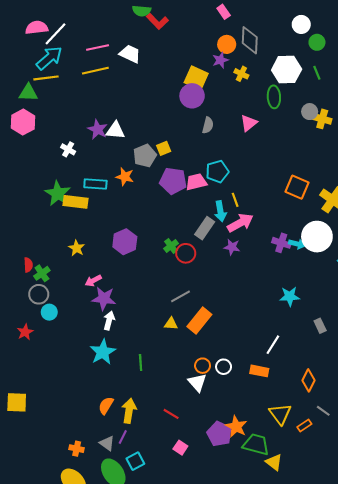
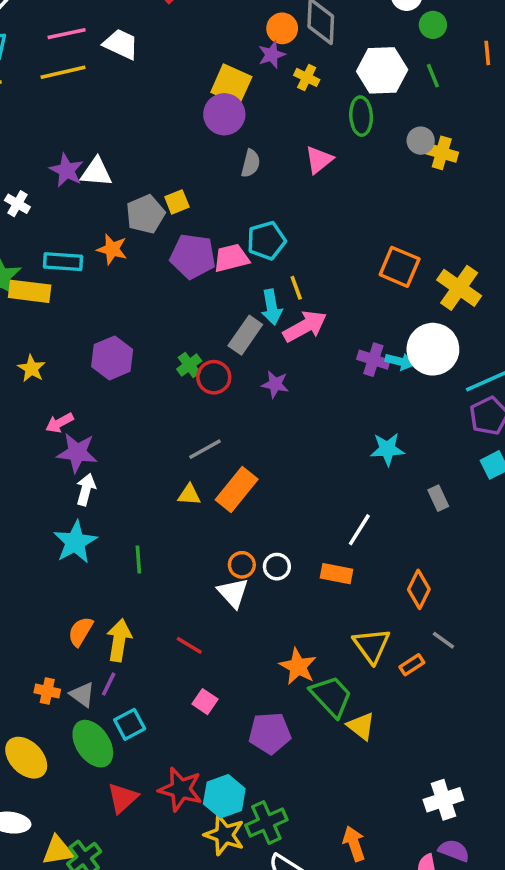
purple star: (232, 247) -> (275, 384), moved
purple pentagon: (219, 434) -> (270, 733), moved, turned -30
green trapezoid: (256, 444) -> (331, 696), turned 32
orange cross: (77, 449) -> (47, 691), moved

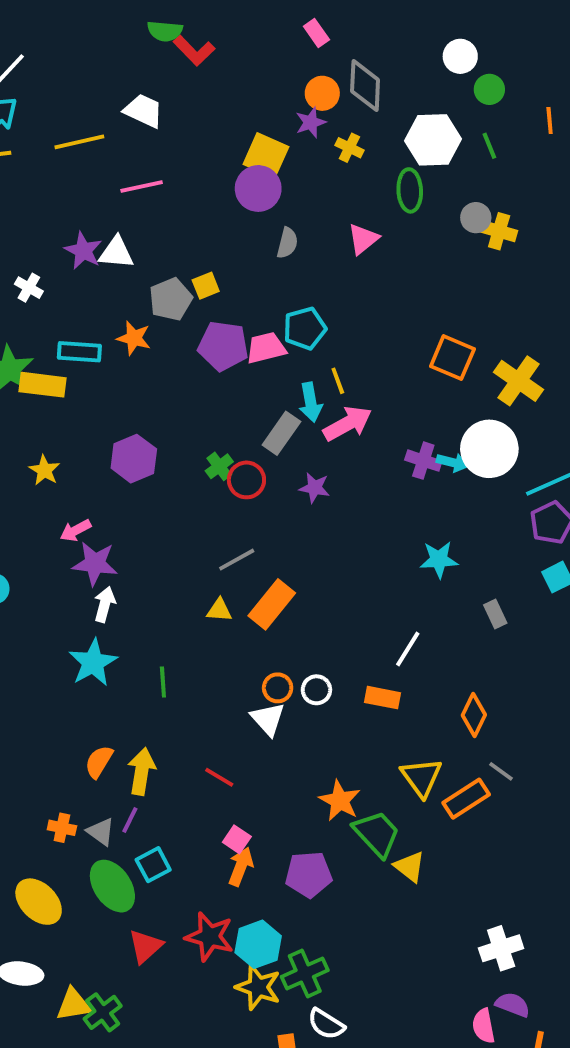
pink line: (67, 34) -> (142, 187), moved
orange rectangle: (412, 665) -> (466, 799), size x1.6
orange arrow: (354, 844) -> (241, 867), moved, turned 40

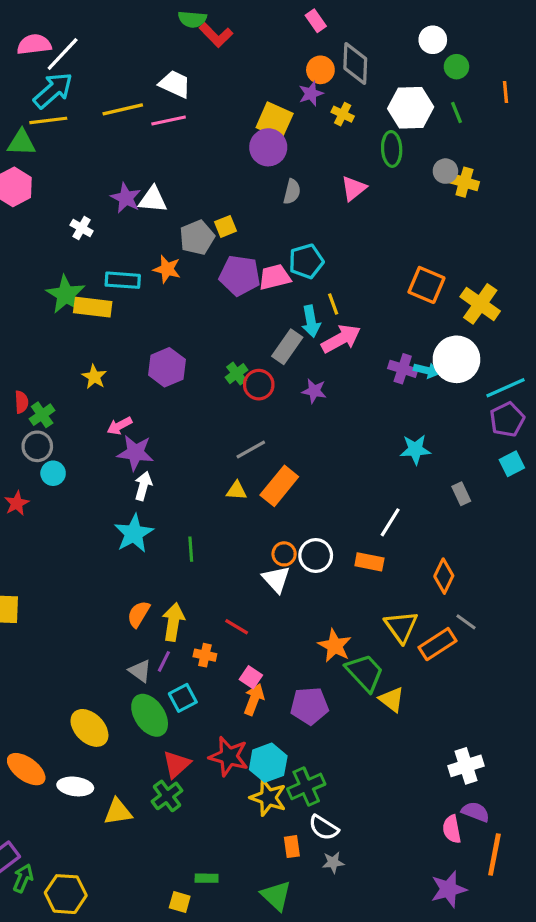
pink line: (142, 187) -> (169, 120), moved
white circle: (316, 690) -> (316, 555), size x1.4
orange cross: (62, 828) -> (205, 655), moved
green cross: (103, 1012) -> (167, 796), moved

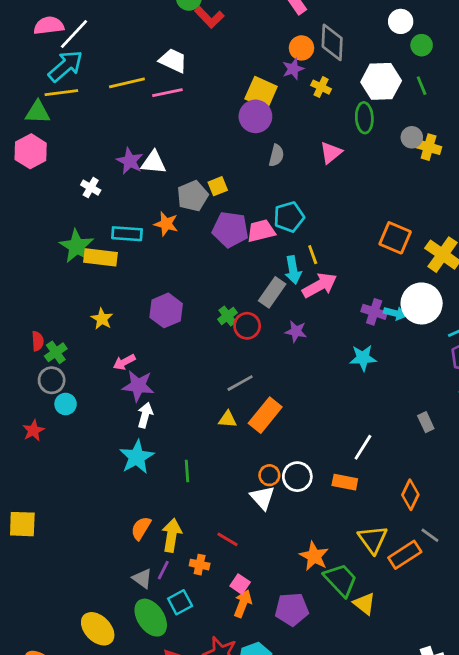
cyan star: (415, 449) -> (363, 358), moved

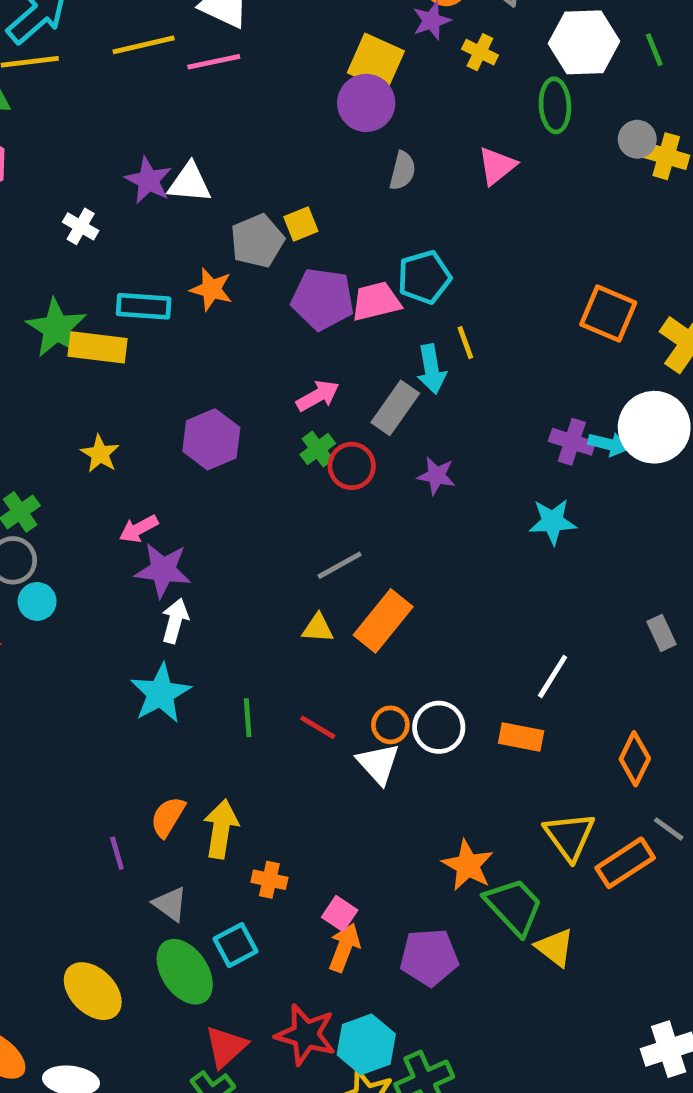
pink arrow: (320, 285) -> (318, 396), moved, size x0.7
red line: (228, 539) -> (318, 727), moved
purple line: (163, 570) -> (117, 853), moved, turned -42

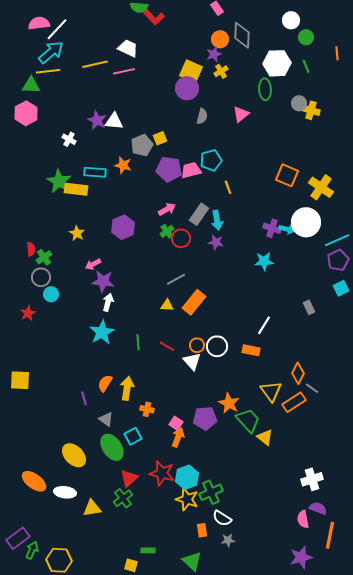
yellow cross: (480, 52) -> (221, 71), moved, turned 32
cyan arrow: (432, 369) -> (217, 220), moved
orange diamond: (635, 759) -> (298, 373), moved
purple pentagon: (429, 957) -> (205, 418), moved

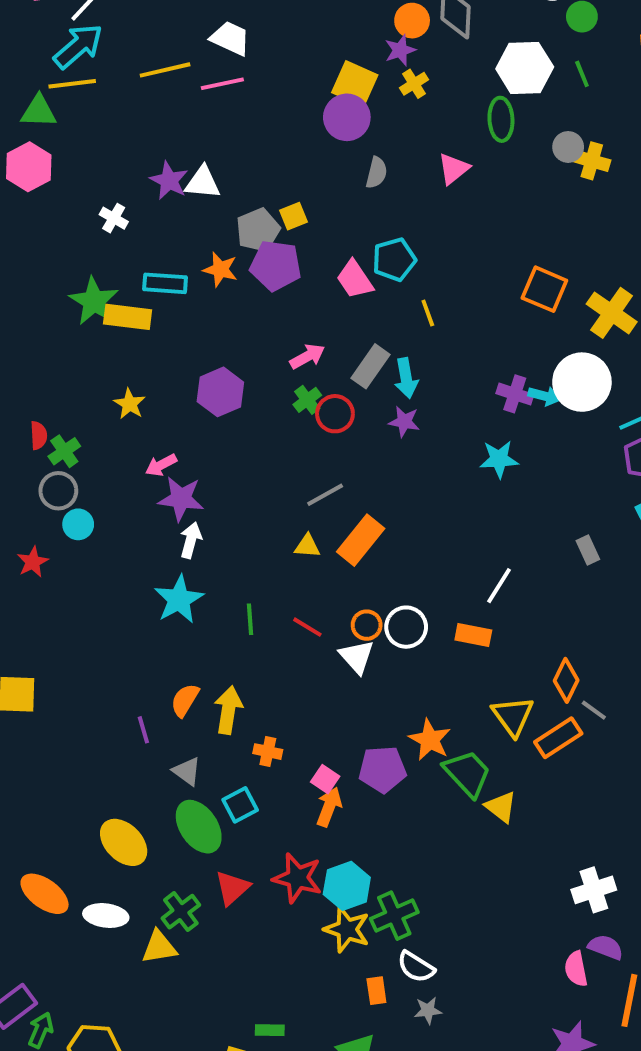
purple pentagon: (169, 169) -> (276, 266), moved
pink trapezoid: (191, 170) -> (355, 279), turned -110
green cross: (123, 498) -> (181, 912), moved

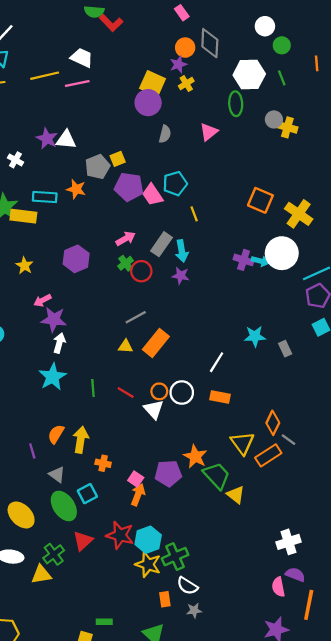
purple pentagon: (276, 266) -> (129, 187), moved
cyan star: (499, 459) -> (255, 336), moved
white line: (499, 586) -> (217, 362), moved

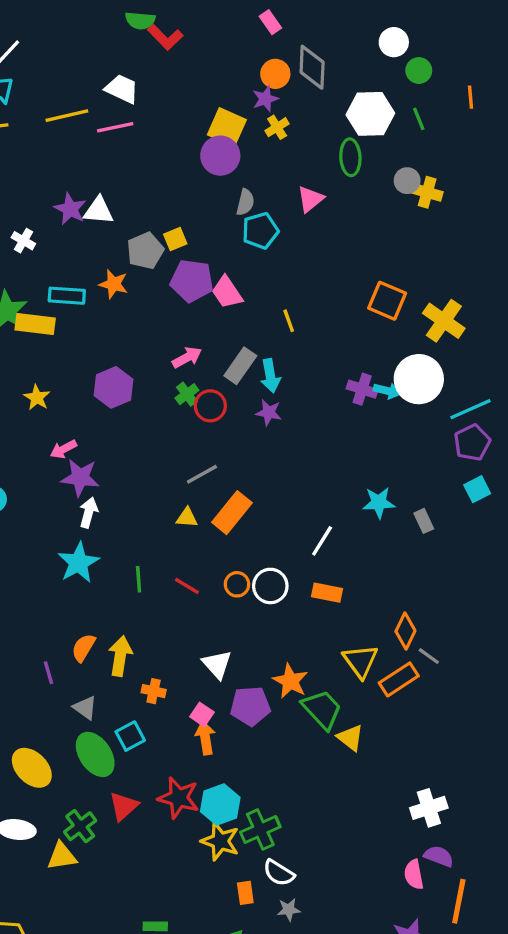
cyan pentagon: (175, 184) -> (260, 231), moved
white triangle: (154, 409) -> (217, 664), moved
orange arrow: (138, 495) -> (205, 738), turned -30

